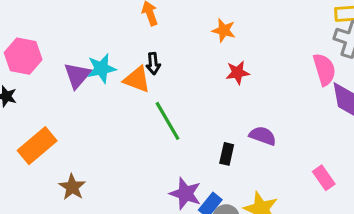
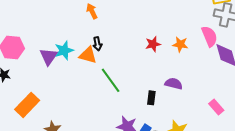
orange star: (224, 30) -> (180, 44), moved

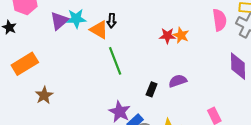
pink semicircle: (209, 36) -> (219, 20), moved
orange star: (180, 44) -> (181, 35), moved
purple semicircle: (174, 84) -> (178, 81), turned -48

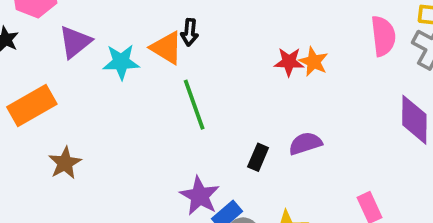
cyan star: (76, 19) -> (121, 62), moved
purple triangle: (59, 21) -> (75, 42), moved

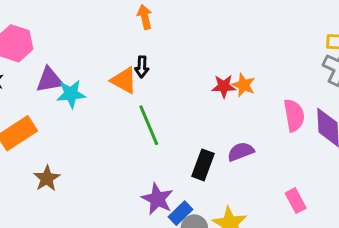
pink semicircle: (383, 36) -> (294, 115), moved
purple triangle: (75, 42) -> (49, 80), turned 32
cyan star: (121, 62) -> (71, 94), moved
black rectangle: (258, 157) -> (203, 165), size x1.4

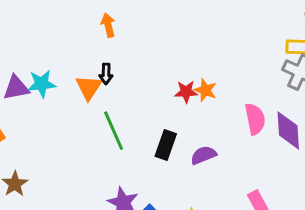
orange triangle: (124, 80) -> (89, 87), turned 36
cyan star: (71, 94) -> (42, 84), moved
black rectangle: (203, 165) -> (166, 145), moved

